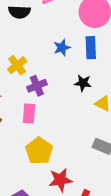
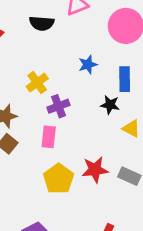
blue rectangle: (91, 48) -> (125, 79), moved
red star: (60, 180) -> (95, 170), moved

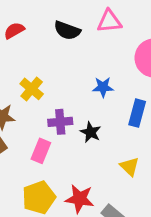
yellow cross: (37, 83) -> (32, 89), moved, turned -30
black star: (110, 105) -> (91, 132), moved

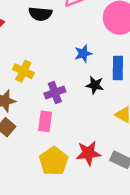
black star: (91, 132) -> (95, 85), moved

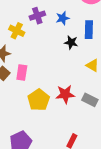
purple cross: (55, 92) -> (37, 16), moved
pink rectangle: (45, 121) -> (22, 72), moved

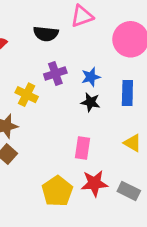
black star: (71, 42) -> (91, 102), moved
pink rectangle: (22, 72) -> (82, 148), moved

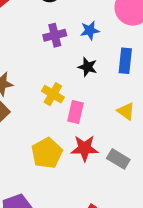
blue star: (91, 77) -> (90, 30), moved
yellow cross: (27, 95) -> (53, 94), moved

